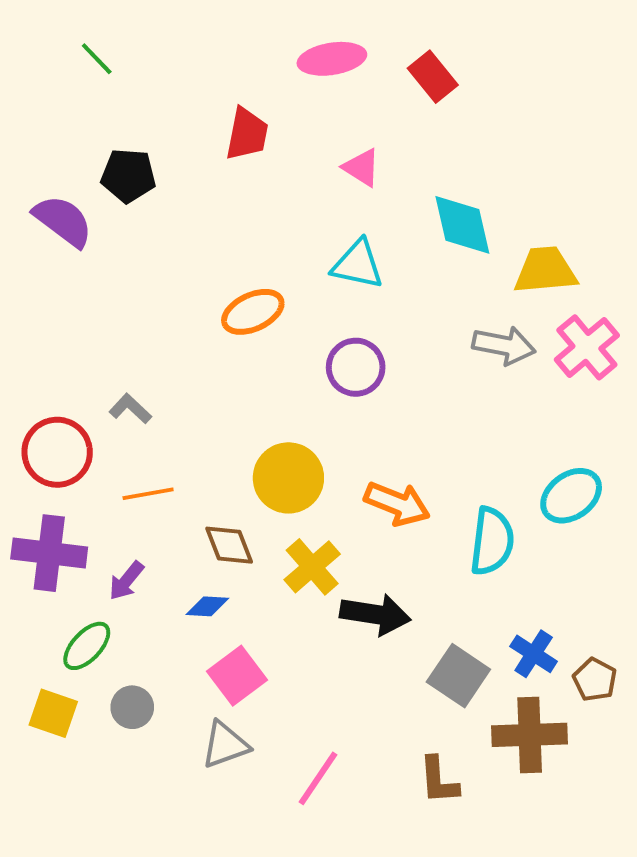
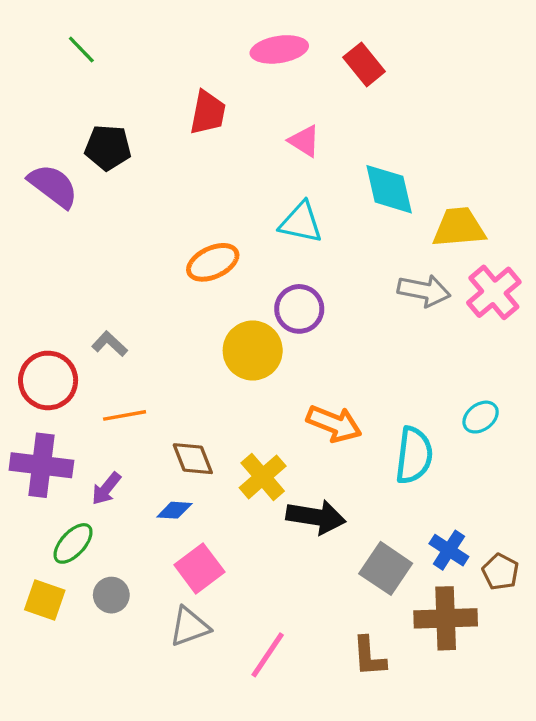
yellow circle: (288, 478) -> (253, 351), moved
cyan ellipse: (571, 496) -> (481, 417), size x0.7

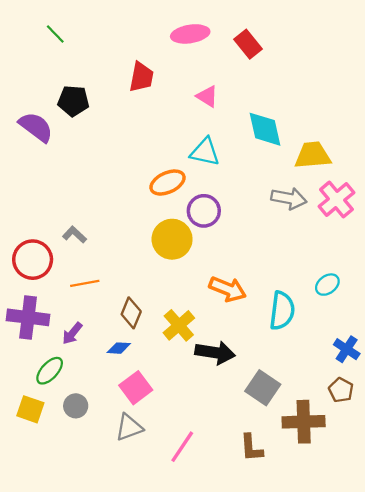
orange ellipse: (213, 262) -> (168, 183), moved
brown diamond: (193, 459) -> (131, 313), turned 44
blue cross: (449, 550) -> (347, 349), moved

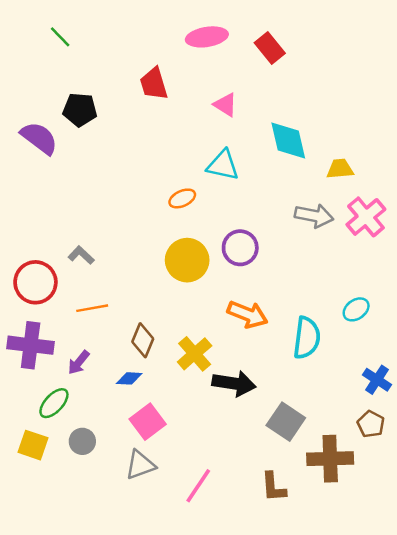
red trapezoid: (141, 77) -> (154, 84), turned 152
yellow trapezoid: (313, 155) -> (340, 169), size x0.7
orange ellipse: (168, 183) -> (182, 198), size x0.7
purple circle: (204, 211) -> (240, 248), moved

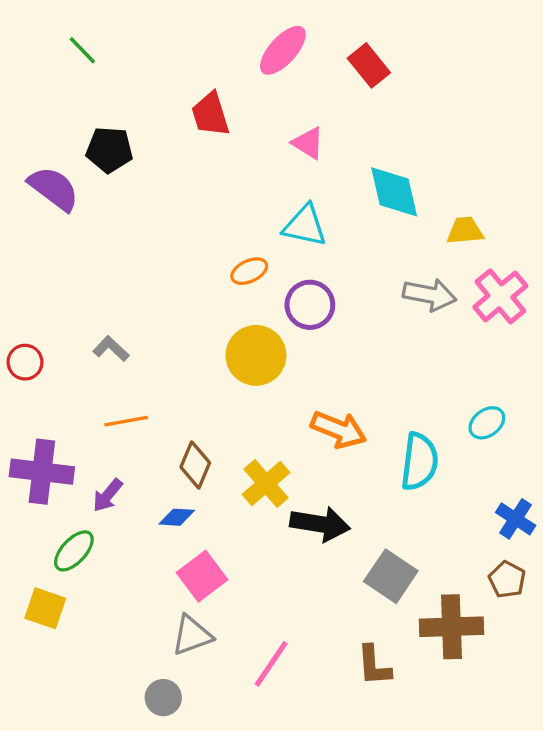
pink ellipse: (207, 37) -> (283, 50), turned -39
purple circle: (240, 248) -> (310, 305), moved
red circle: (35, 282) -> (25, 362), moved, size x0.6
gray circle: (82, 441) -> (163, 698), moved

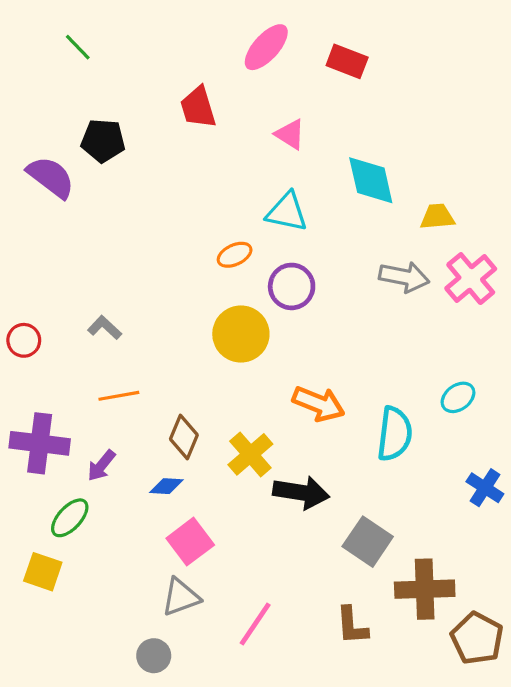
red rectangle: (369, 65) -> (347, 61), turned -30
brown pentagon: (507, 580) -> (477, 638), moved, size x1.5

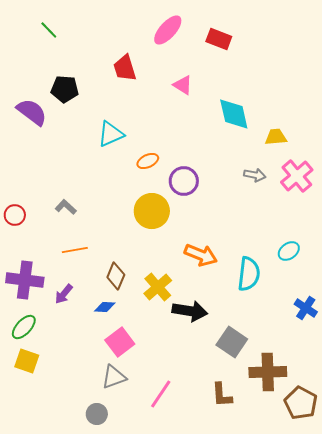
cyan triangle: (287, 212) -> (111, 134), moved, turned -36
gray arrow: (404, 277) -> (255, 175), size x0.7
green ellipse: (70, 518) -> (24, 327), moved

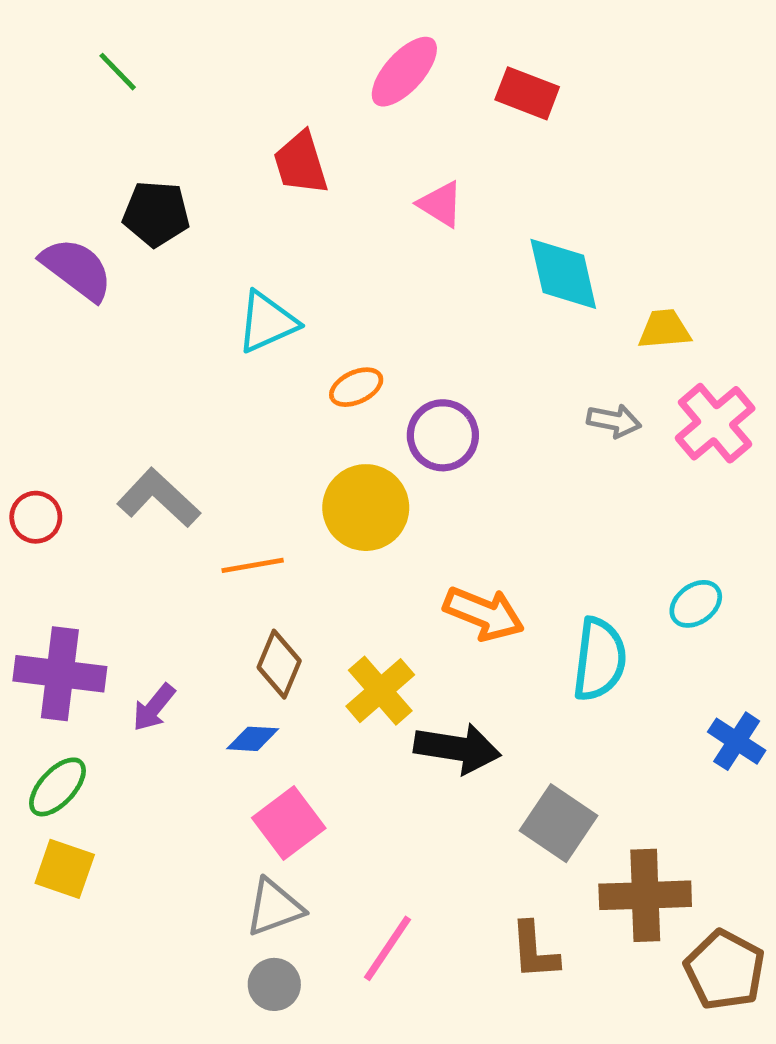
gray L-shape: (66, 207) -> (159, 498), size x1.6
orange line: (75, 250) -> (253, 565), moved
gray circle: (97, 414) -> (274, 984), moved

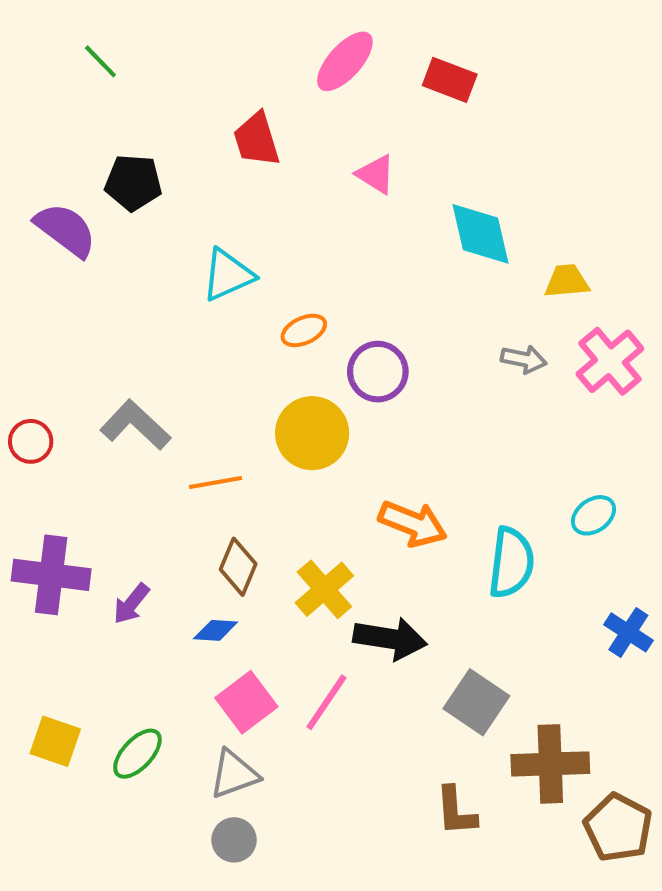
green ellipse: (57, 787) -> (137, 754), moved
pink line: (387, 948) -> (326, 702), moved

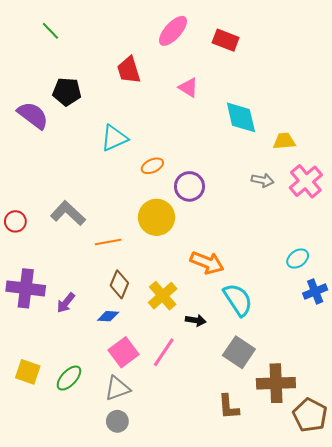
cyan semicircle: (511, 563) -> (238, 300), moved, turned -40
blue cross: (628, 632) -> (315, 291), moved, turned 35
black arrow: (390, 639) -> (196, 320), size x0.6

